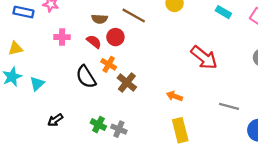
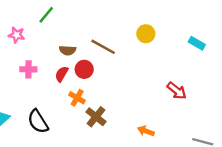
red semicircle: (94, 42) -> (62, 74), turned -98
red arrow: (204, 58) -> (177, 91), size x0.7
black semicircle: (86, 77) -> (38, 122), moved

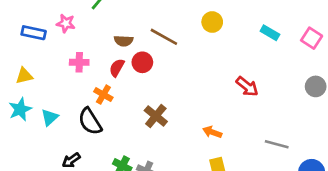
orange cross: (77, 98) -> (103, 95), moved

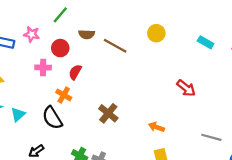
brown semicircle: (124, 41) -> (87, 34), moved
red circle: (142, 62) -> (60, 48), moved

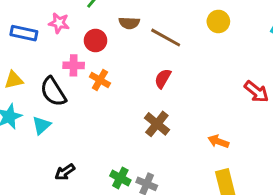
red semicircle: (75, 72) -> (163, 79), moved
orange cross: (64, 95) -> (100, 80), moved
black semicircle: (52, 118) -> (53, 92), moved

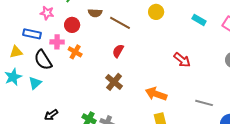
blue rectangle: (24, 33) -> (32, 34), moved
orange arrow: (218, 141) -> (156, 94), size x1.5

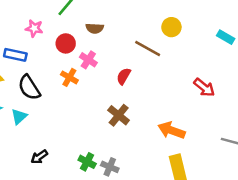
brown line: (120, 23) -> (148, 49), moved
pink cross: (57, 42) -> (88, 60), moved, turned 32

